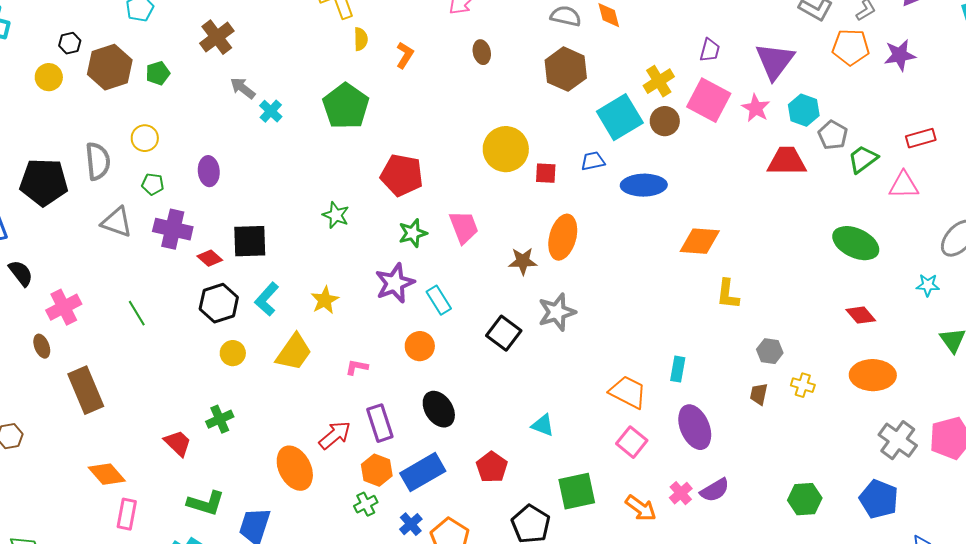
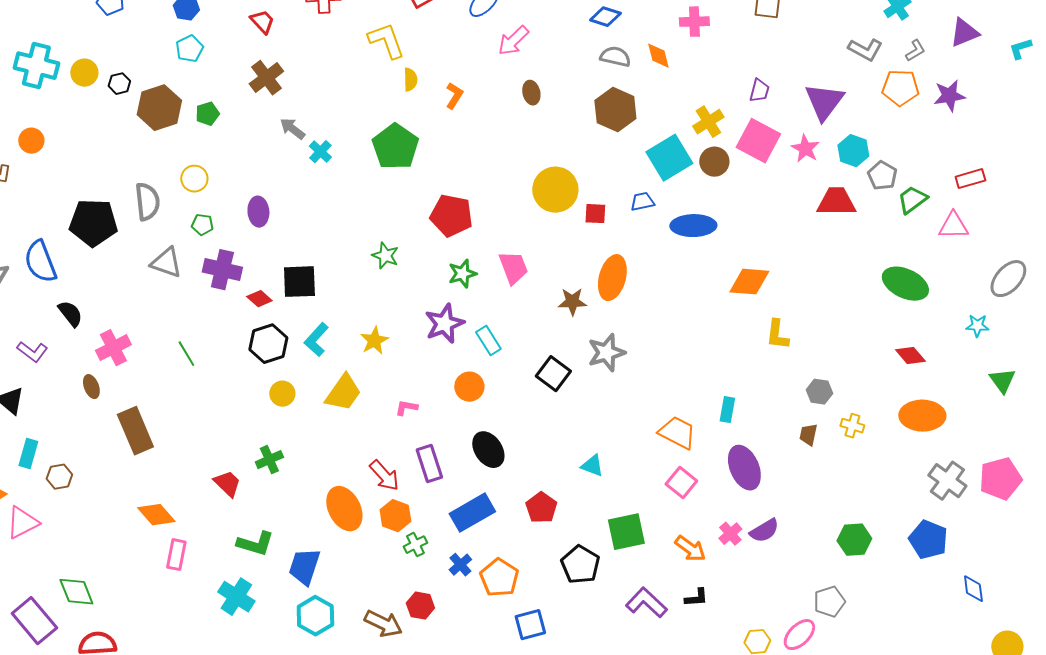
yellow circle: (49, 77) -> (84, 73), moved
red arrow: (335, 435) -> (384, 476), turned 88
orange hexagon: (377, 470) -> (395, 516), moved

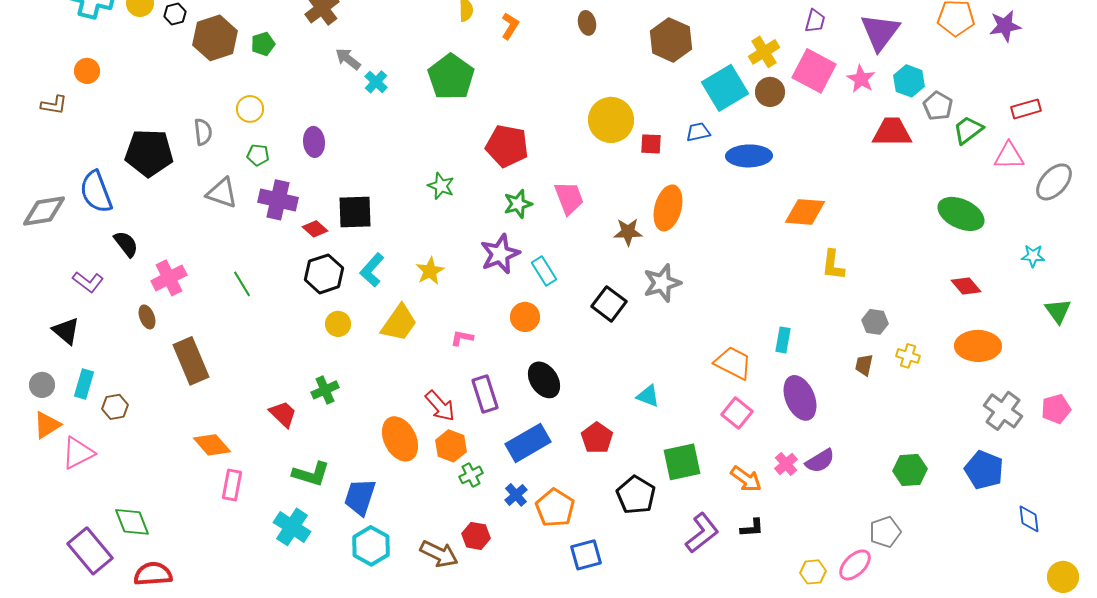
gray semicircle: (147, 202) -> (203, 132), size x0.7
gray ellipse: (1008, 279) -> (1054, 182), moved
pink pentagon: (1000, 479) -> (1056, 409), size x0.7
purple L-shape: (646, 603) -> (702, 533), turned 99

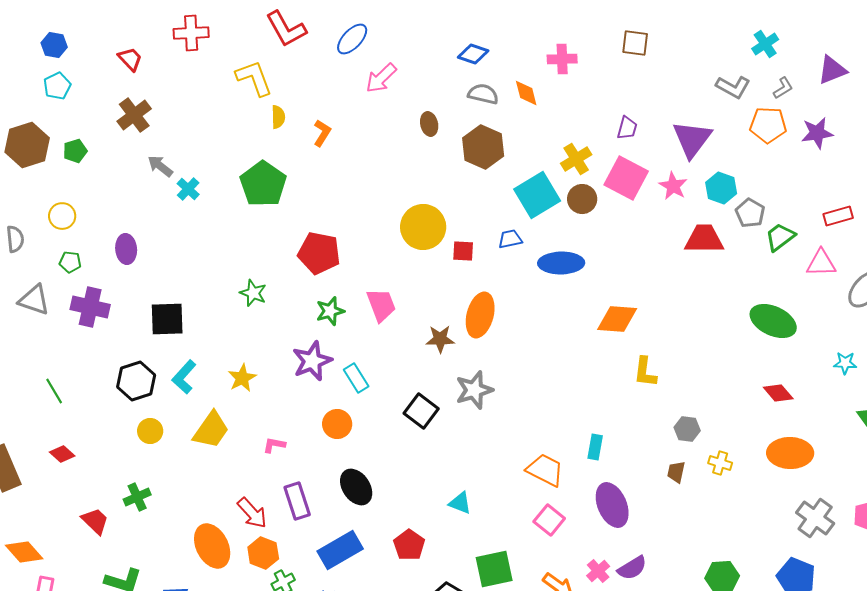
brown ellipse: (587, 23) -> (429, 124), moved
red diamond: (315, 229) -> (62, 454), moved

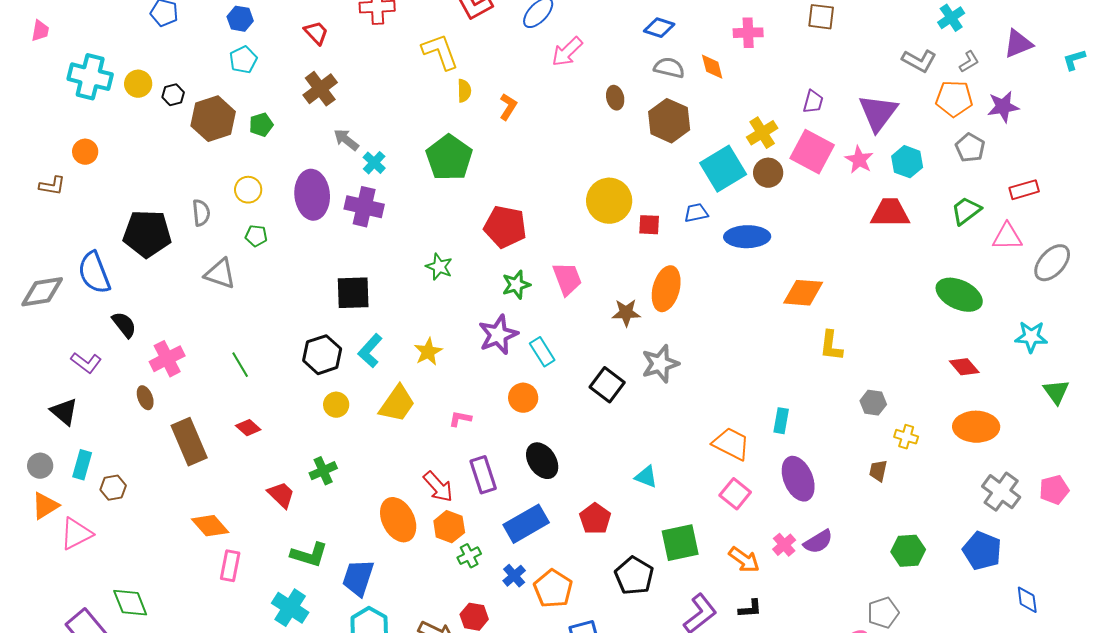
gray pentagon: (750, 213) -> (970, 148), moved
purple ellipse: (126, 249) -> (312, 195), moved, size x1.6
purple cross: (90, 307) -> (364, 207), moved
cyan star: (845, 363) -> (1031, 337), size x1.4
brown trapezoid: (676, 472) -> (878, 471), moved

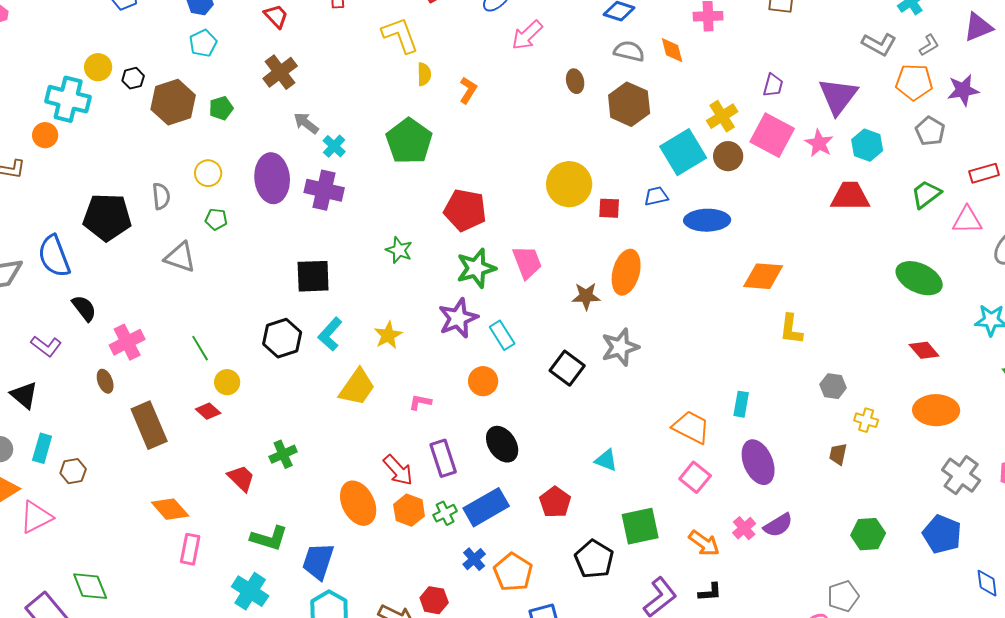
cyan cross: (90, 77) -> (68, 99), moved
green star: (516, 285) -> (476, 268), size x1.4
yellow circle: (336, 405) -> (227, 382), moved
green cross: (469, 556) -> (445, 513), moved

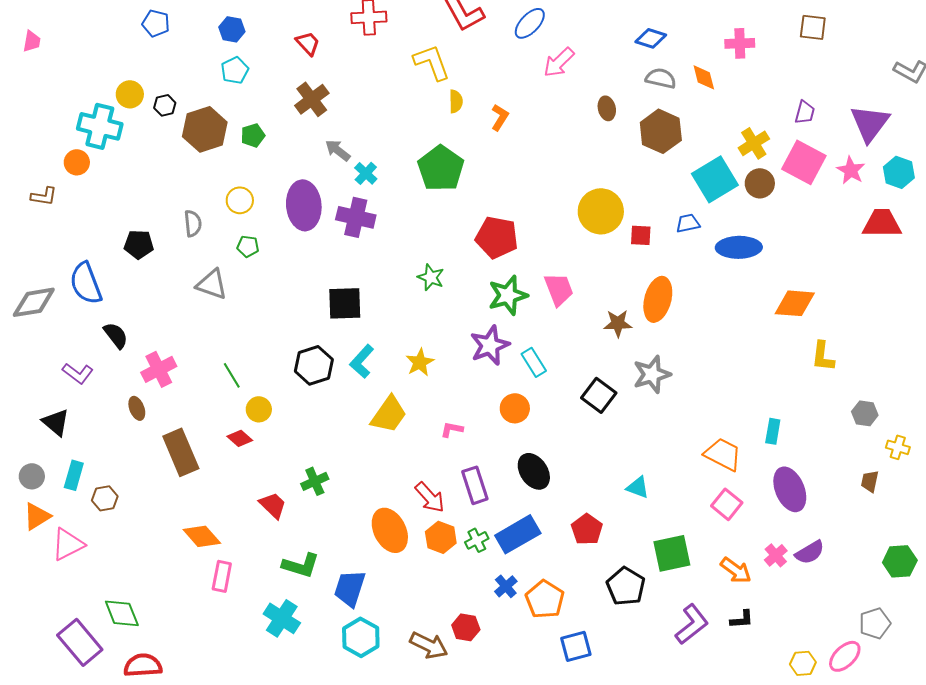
black pentagon: (107, 217) -> (139, 244), size x0.6

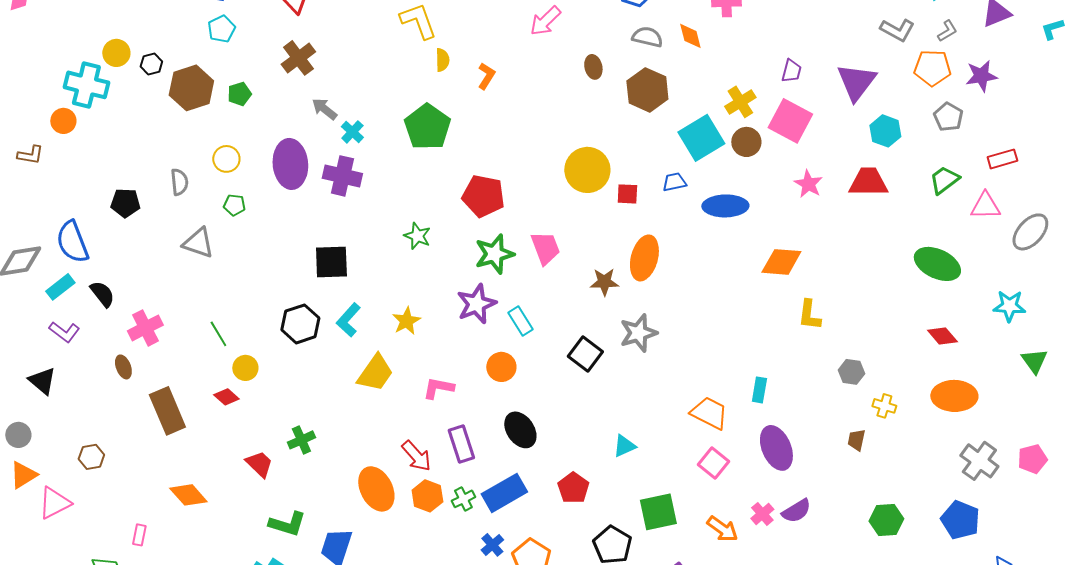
pink star: (851, 170) -> (808, 184), moved
pink L-shape: (452, 429) -> (438, 388), size x1.4
cyan rectangle: (74, 475) -> (60, 287), moved, turned 36
cyan triangle: (638, 487) -> (624, 446), turned -45
pink rectangle: (222, 576) -> (139, 535), moved, size x0.7

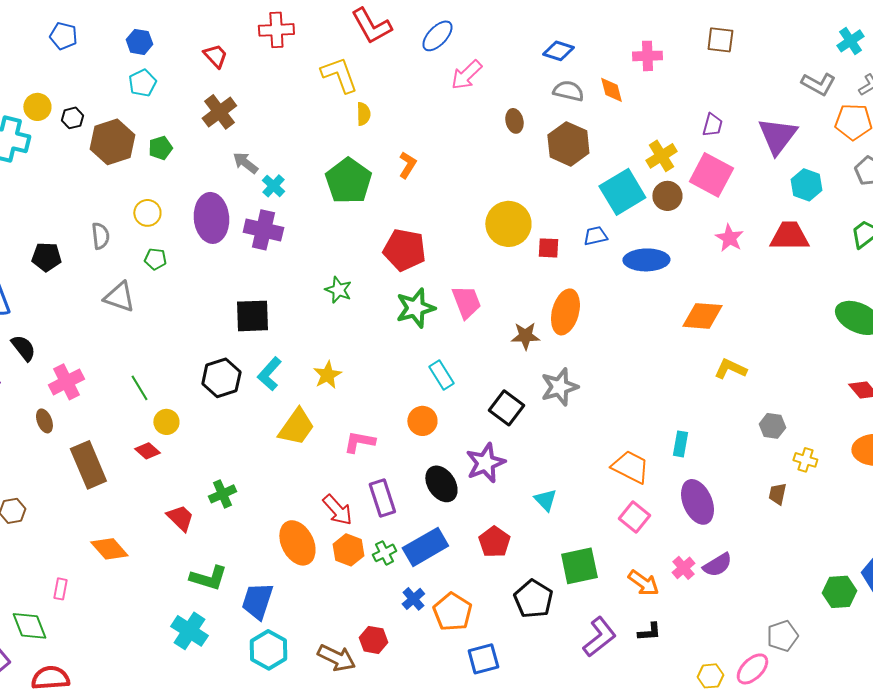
orange L-shape: (486, 76) -> (407, 165), moved
purple star: (476, 304) -> (485, 463), moved
yellow L-shape: (809, 315) -> (730, 369), turned 108
cyan triangle: (624, 446) -> (545, 500), turned -50
green hexagon: (886, 520) -> (839, 592), moved

